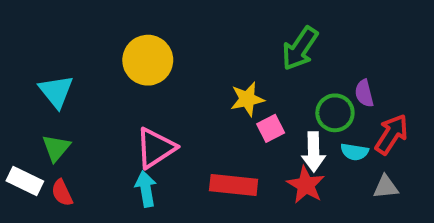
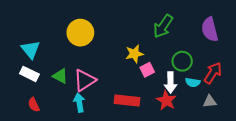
purple semicircle: (364, 93) -> (210, 29), moved, size x1.6
green triangle: (56, 148) -> (60, 76), moved, turned -42
white rectangle: (25, 181) -> (29, 74), moved

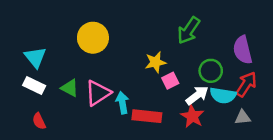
purple semicircle: (210, 29) -> (243, 50), moved
white arrow: (170, 82) -> (197, 95), turned -126
cyan semicircle: (193, 82) -> (223, 95), size x1.5
cyan arrow: (79, 103) -> (122, 103), moved

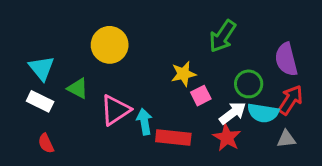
green triangle: (70, 88) -> (78, 88), moved

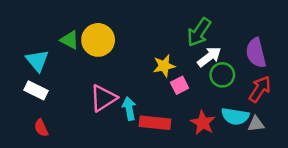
green triangle: (78, 88) -> (70, 40), moved
white arrow: (233, 113) -> (209, 57), moved
cyan semicircle: (263, 113) -> (235, 116), moved

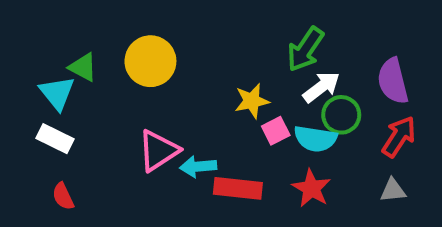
green triangle: (70, 40) -> (83, 67), moved
cyan arrow: (129, 109) -> (198, 167), turned -85
cyan semicircle: (235, 116) -> (315, 139), moved

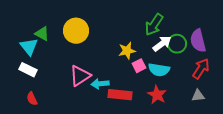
green circle: (341, 115) -> (177, 44), moved

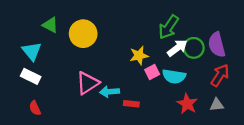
green triangle: (42, 34) -> (50, 25), moved
red rectangle: (120, 95) -> (131, 104), size x0.6
red star: (157, 95) -> (187, 104), moved

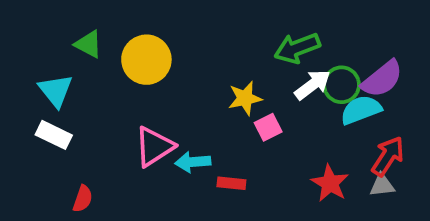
green arrow: (169, 27) -> (297, 48), turned 35
purple semicircle: (217, 45) -> (382, 79), turned -115
red arrow: (220, 75) -> (388, 156), moved
cyan semicircle: (174, 76) -> (361, 110), moved, turned 150
red semicircle: (35, 108) -> (83, 199), moved, turned -136

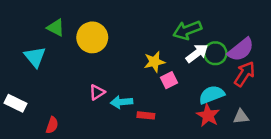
cyan semicircle: (361, 110) -> (212, 95), moved
white rectangle: (54, 135) -> (15, 103), moved
pink triangle: (154, 147) -> (97, 92), size x0.6
red arrow: (388, 156) -> (245, 74), moved

